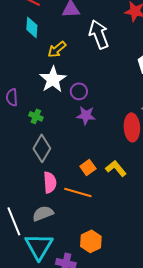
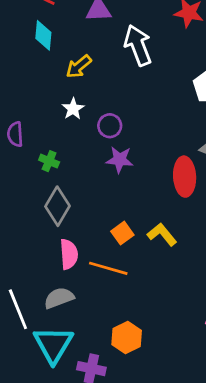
white star: (53, 79) -> (73, 109), size x0.6

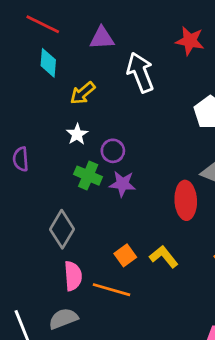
green cross: (49, 161) -> (88, 176), moved, size x1.4

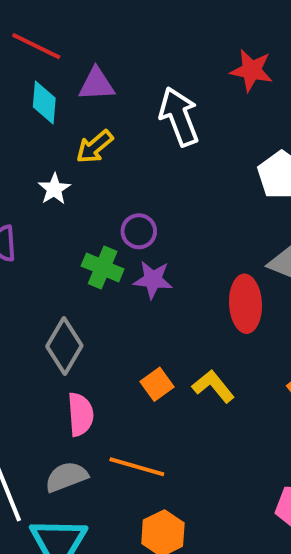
purple triangle: (102, 38) -> (97, 84), moved
white star: (77, 134) -> (54, 189), moved
orange line: (111, 290) -> (137, 467), moved

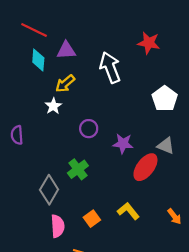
white star: (54, 189) -> (53, 106), moved
green cross: (103, 268) -> (78, 169), moved, turned 30
purple star: (153, 280) -> (123, 144), moved
red ellipse: (245, 304) -> (145, 167), turned 40
orange square: (157, 384) -> (92, 219), moved

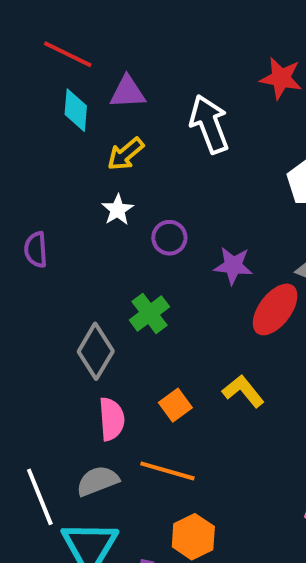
white star: (53, 106) -> (118, 210), moved

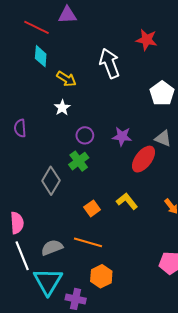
purple triangle: (128, 92) -> (67, 15), moved
yellow arrow: (126, 154) -> (66, 79), turned -108
purple circle: (169, 238) -> (85, 135), moved
pink semicircle: (112, 419) -> (17, 223), moved

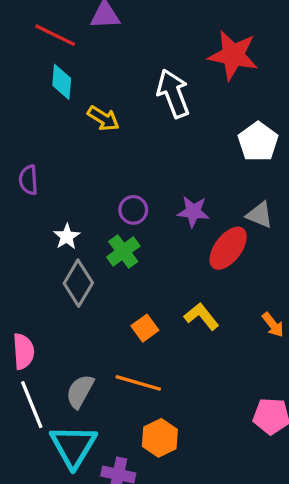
red star: (147, 40) -> (233, 55), size x1.4
white star: (62, 108) -> (67, 237), moved
purple semicircle: (20, 128) -> (28, 180), moved
gray semicircle: (52, 248) -> (80, 391), turned -40

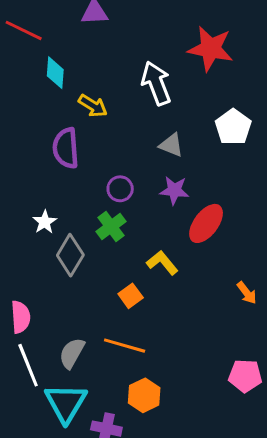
red line: (55, 35) -> (24, 30), moved
purple semicircle: (28, 180) -> (66, 148), moved, size x1.5
gray triangle: (260, 215) -> (171, 145), moved
white star: (67, 237) -> (45, 222), moved
yellow L-shape: (201, 316) -> (162, 263), moved

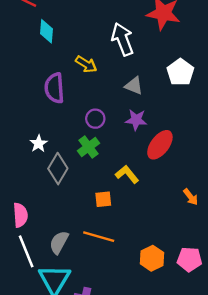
yellow arrow: (93, 106) -> (86, 64), moved
orange square: (131, 296) -> (103, 199), turned 30
orange hexagon: (144, 395) -> (152, 258), moved

